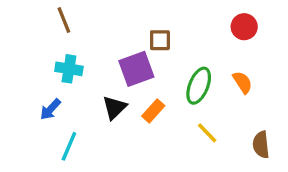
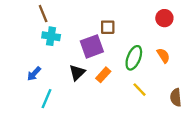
cyan cross: (69, 69) -> (51, 36), moved

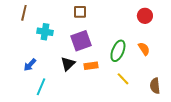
brown line: (43, 14) -> (24, 13), moved, turned 35
brown square: (108, 27) -> (80, 12), moved
orange rectangle: (103, 75) -> (91, 66), turned 40

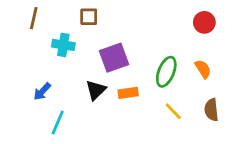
brown square: (80, 12) -> (89, 17), moved
brown semicircle: (155, 86) -> (211, 110), moved

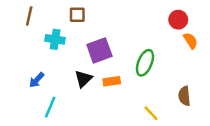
orange semicircle: (203, 69) -> (191, 41), moved
yellow line: (173, 111) -> (151, 113), moved

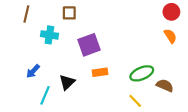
red circle: (178, 20) -> (171, 12), moved
green ellipse: (145, 63) -> (142, 73), moved, turned 45
black triangle: (83, 79) -> (67, 82), moved
brown semicircle: (184, 96) -> (165, 85), turned 119

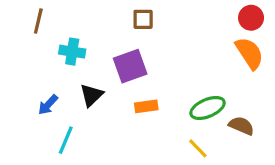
brown square: (69, 13) -> (143, 19), moved
orange semicircle: (170, 36) -> (249, 53), size x1.5
black triangle: (67, 82) -> (91, 95), moved

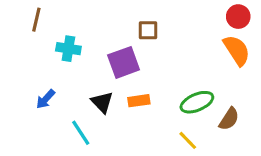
brown square: (143, 19) -> (148, 30), moved
black triangle: (91, 95) -> (102, 102), moved, turned -30
brown semicircle: (241, 126) -> (229, 119), turned 100
cyan line: (66, 140) -> (81, 133), moved, turned -56

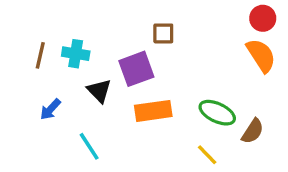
brown line: (36, 20) -> (40, 55), moved
orange rectangle: (139, 101) -> (153, 111), size x1.5
black triangle: (102, 102) -> (99, 91), moved
green ellipse: (197, 102) -> (217, 113), turned 48

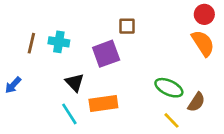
black triangle: (99, 91) -> (75, 82), moved
blue arrow: (50, 109) -> (13, 85), moved
orange rectangle: (153, 111) -> (103, 103), moved
yellow line: (207, 155) -> (172, 120), moved

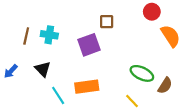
red circle: (204, 14) -> (152, 12), moved
black triangle: (75, 82) -> (43, 69), moved
yellow line: (172, 120) -> (132, 101), moved

